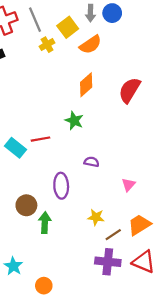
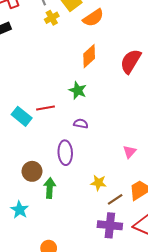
purple semicircle: (92, 162) -> (81, 124), moved
cyan star: (13, 266) -> (20, 210), moved

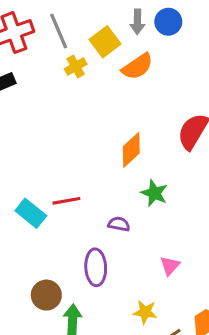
orange diamond: (89, 56) -> (131, 150), moved
green star: (78, 90) -> (154, 193), moved
pink triangle: (130, 152) -> (170, 266), moved

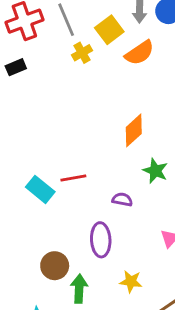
yellow star: (145, 312) -> (131, 282), moved

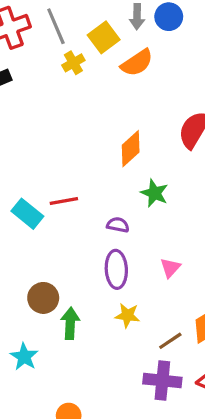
purple ellipse: (101, 240) -> (116, 269), moved

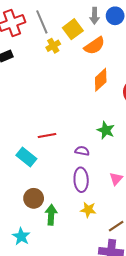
orange diamond: (131, 149) -> (101, 80), moved
cyan rectangle: (27, 214) -> (26, 157), moved

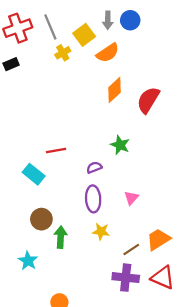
purple semicircle: (82, 151) -> (94, 167), turned -32

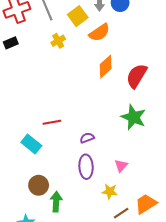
yellow cross: (63, 53) -> (58, 41), moved
green star: (120, 145) -> (133, 117), moved, size x1.4
yellow star: (101, 231) -> (110, 191), moved

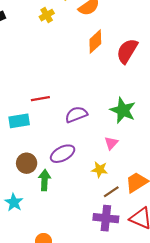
green star: (133, 117) -> (123, 110), moved
purple semicircle: (87, 138) -> (76, 115), size x1.5
cyan rectangle: (31, 144) -> (19, 121), turned -48
purple ellipse: (86, 167) -> (63, 154), moved, turned 65

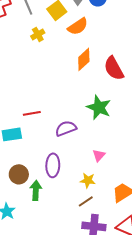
red semicircle: (127, 51) -> (114, 68), turned -60
green star: (123, 110) -> (99, 107), moved
purple ellipse: (63, 154) -> (53, 165), turned -60
brown line: (111, 192) -> (86, 201), moved

